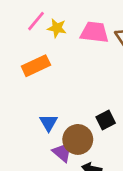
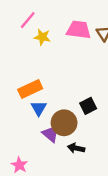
yellow star: (57, 28) -> (42, 37), moved
orange rectangle: (36, 66) -> (30, 89), moved

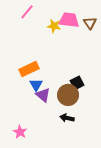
yellow star: (42, 37) -> (54, 26), moved
brown circle: (64, 123) -> (68, 95), moved
purple triangle: (51, 134) -> (43, 95), moved

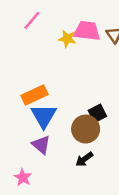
blue triangle: (36, 85) -> (44, 116), size x1.5
purple triangle: (43, 95) -> (41, 145), moved
black arrow: (67, 118) -> (84, 159), turned -48

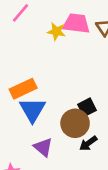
purple triangle: (41, 145) -> (43, 147), moved
black arrow: (84, 159) -> (88, 143), moved

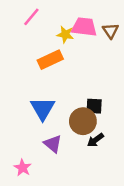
orange rectangle: (23, 89) -> (50, 60), moved
black square: (87, 107) -> (94, 106), turned 30

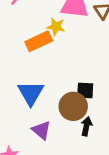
yellow star: (65, 34) -> (56, 27), moved
black arrow: (95, 140) -> (86, 126), turned 138

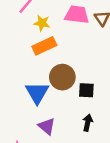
yellow star: (56, 27) -> (42, 23), moved
brown circle: (73, 106) -> (62, 77), moved

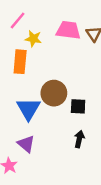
orange rectangle: (44, 46) -> (20, 62), moved, turned -60
purple triangle: (47, 126) -> (26, 144), moved

